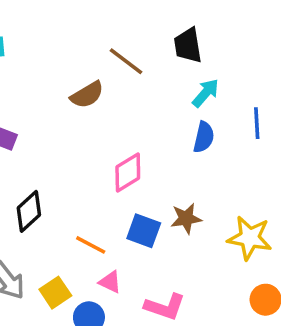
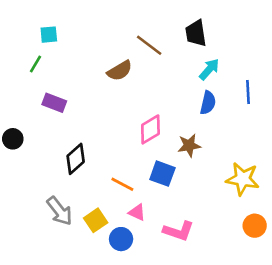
brown star: (186, 218) -> (189, 146), moved

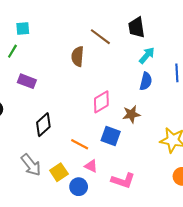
brown semicircle: (120, 71) -> (78, 56), turned 126

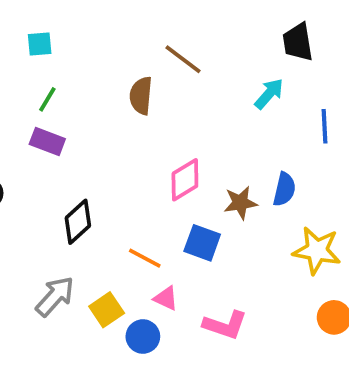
black trapezoid: (137, 27) -> (298, 42), moved
green line: (12, 51) -> (47, 99), moved
blue semicircle: (146, 81) -> (284, 189), moved
gray arrow: (31, 165) -> (55, 296), turned -100

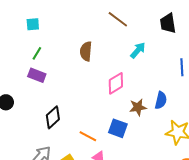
brown line: (183, 59) -> (118, 19), moved
cyan arrow: (269, 94) -> (138, 50), moved
pink diamond: (185, 180) -> (116, 83), moved

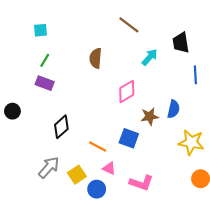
black trapezoid: (168, 23) -> (181, 43), moved

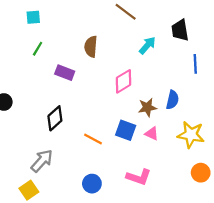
purple rectangle: (45, 83) -> (65, 73), moved
pink triangle: (109, 168) -> (152, 134), moved
yellow square: (77, 175) -> (29, 190), moved

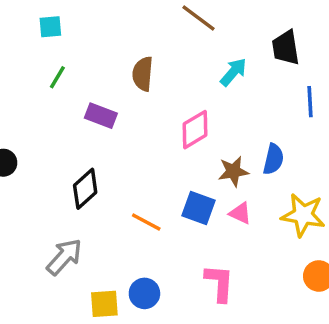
pink L-shape: (139, 177) -> (219, 283), turned -105
yellow square: (29, 190) -> (104, 304), moved, turned 30

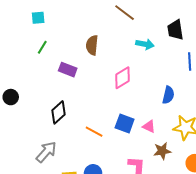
cyan arrow: (233, 72) -> (145, 44), turned 60
brown star: (233, 171) -> (162, 151), moved

